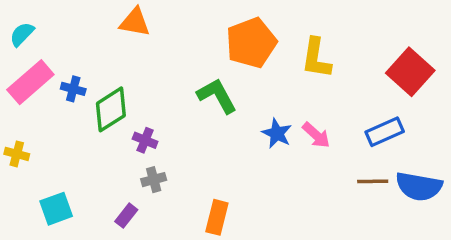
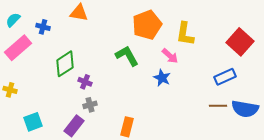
blue cross: (73, 89) -> (43, 27), moved
pink arrow: (316, 135) -> (170, 56), moved
purple rectangle: (126, 216) -> (74, 126), size x1.5

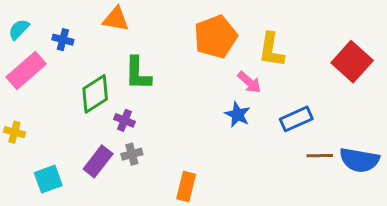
green L-shape: (127, 56) -> (138, 73), moved, turned -150
blue rectangle: (225, 77) -> (296, 119), moved
purple rectangle: (74, 126) -> (98, 161), moved

